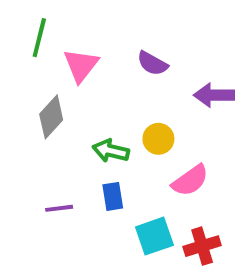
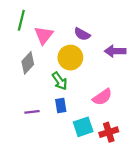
yellow circle: (158, 139) -> (70, 58), moved, size x1.5
green arrow: (111, 151) -> (60, 81), turned -138

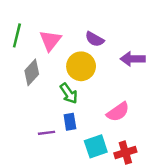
green line: (21, 20) -> (17, 35), moved
purple line: (32, 112) -> (47, 133), moved

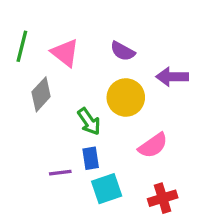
pink triangle: (50, 40) -> (65, 53), turned -30
yellow circle: (81, 66) -> (126, 97), moved
cyan square: (96, 146) -> (107, 189), moved

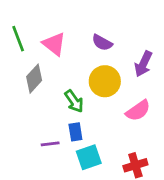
green line: (22, 46) -> (18, 39), turned -35
purple arrow: (172, 77) -> (143, 64), turned -65
pink semicircle: (153, 145) -> (138, 111), moved

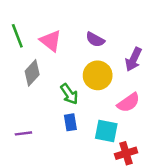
purple line: (50, 144) -> (23, 133), moved
cyan square: (89, 157) -> (106, 131), moved, turned 30

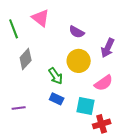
pink triangle: (51, 41) -> (41, 18), moved
blue rectangle: (70, 122) -> (57, 99), turned -56

